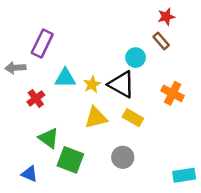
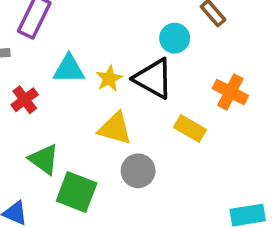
yellow triangle: (96, 118) -> (115, 129), turned 30
yellow rectangle: (133, 118) -> (190, 129), moved
gray circle: (123, 157) -> (138, 171), moved

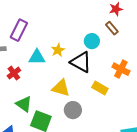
yellow star: (109, 79) -> (58, 50), moved

